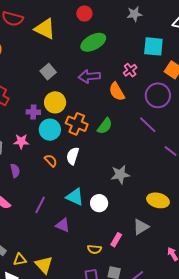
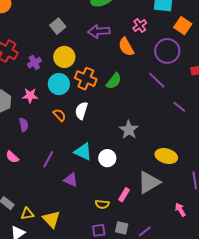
purple cross: (33, 112) -> (34, 63), moved, turned -32
gray star: (120, 175) -> (129, 130), turned -30
gray triangle: (141, 227) -> (149, 182), size x1.4

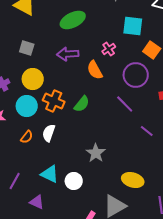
gray square: (58, 26) -> (27, 48), turned -35
orange semicircle: (59, 115) -> (27, 137), turned 80

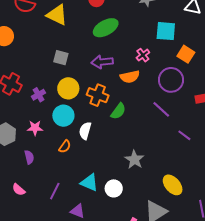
orange semicircle: (95, 70) -> (130, 77), turned -72
orange cross: (54, 101) -> (98, 95), moved
white semicircle: (49, 133) -> (85, 131), moved
yellow ellipse: (133, 180) -> (173, 185), turned 35

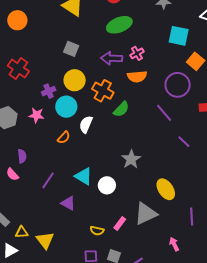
pink cross: (143, 55) -> (137, 53), moved
purple cross: (39, 95) -> (49, 91), moved
purple semicircle: (29, 157) -> (22, 156), moved

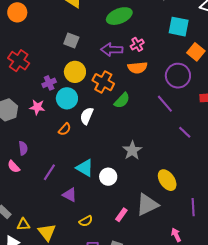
yellow semicircle: (97, 231) -> (86, 221), moved, turned -40

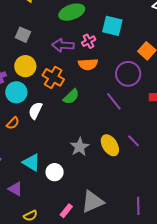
cyan square: (179, 27) -> (112, 26), moved
purple line: (185, 132) -> (134, 141), moved
yellow ellipse: (167, 180) -> (110, 145), moved

